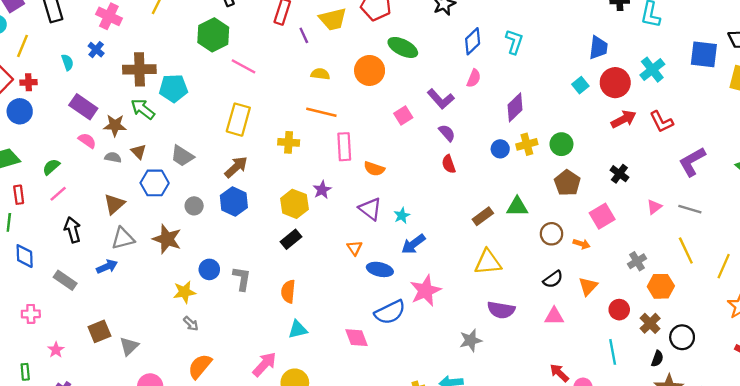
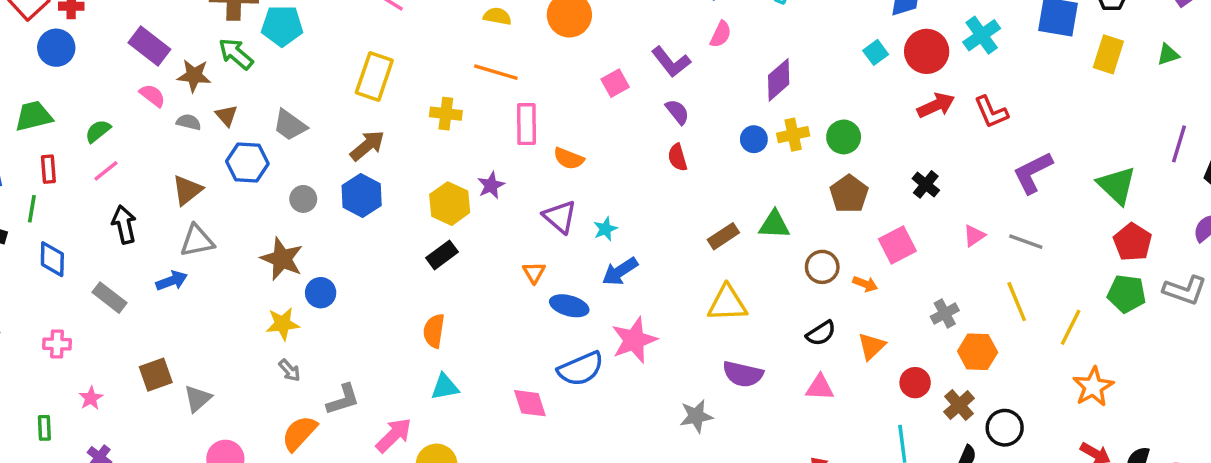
brown star: (167, 239) -> (282, 259), moved
gray L-shape: (242, 279) -> (343, 399), moved, turned 60

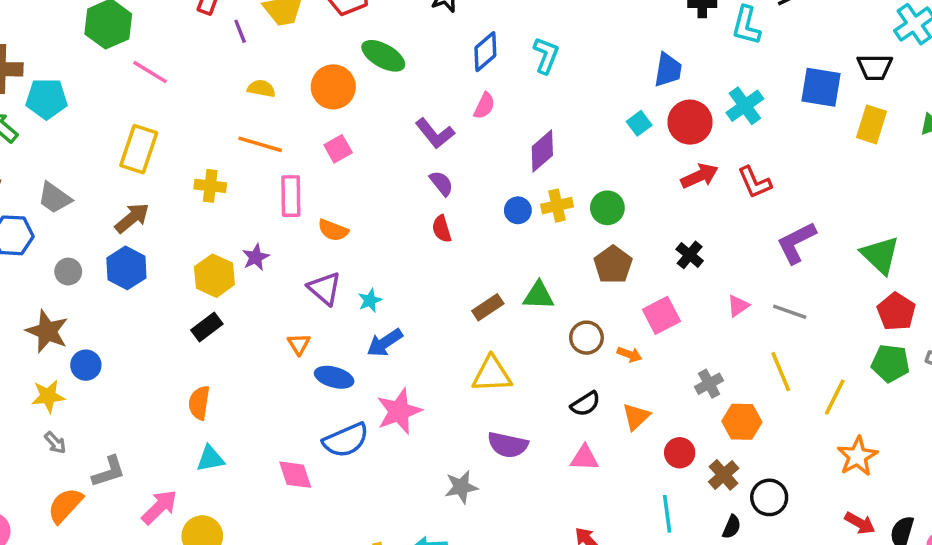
pink square: (615, 83) -> (338, 149), moved

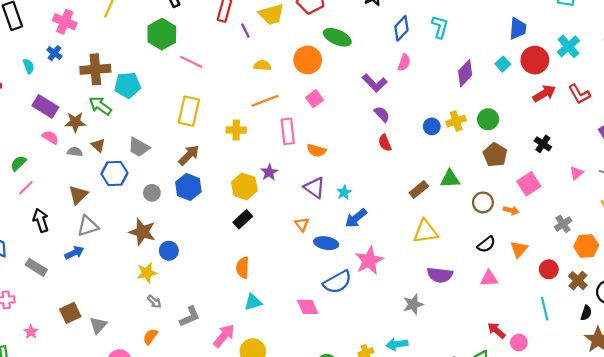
orange line: (260, 144) -> (265, 101), turned -32
purple diamond: (542, 151) -> (465, 73), moved
orange semicircle: (65, 505) -> (150, 337), moved, size x0.7

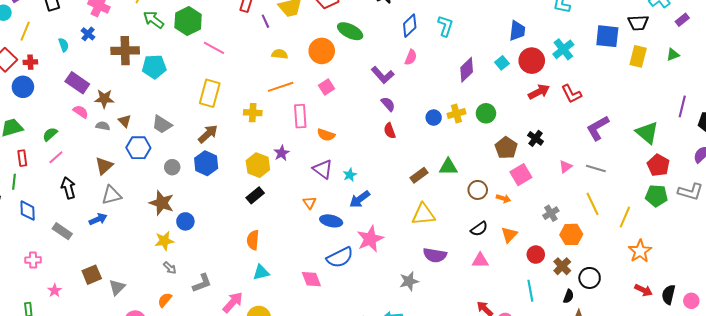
green arrow: (100, 106) -> (154, 20), moved
brown pentagon: (495, 155) -> (506, 148), moved

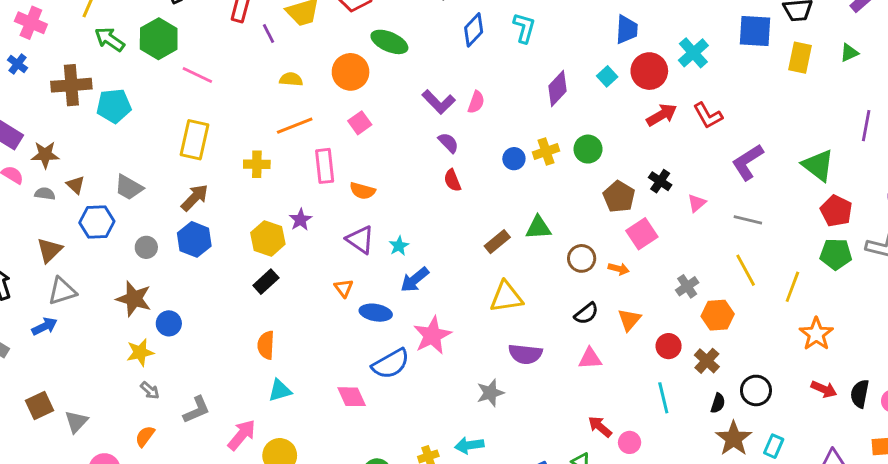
pink semicircle: (411, 57) -> (476, 102), moved
pink triangle: (565, 167) -> (697, 203), moved
black circle: (590, 278) -> (756, 390), moved

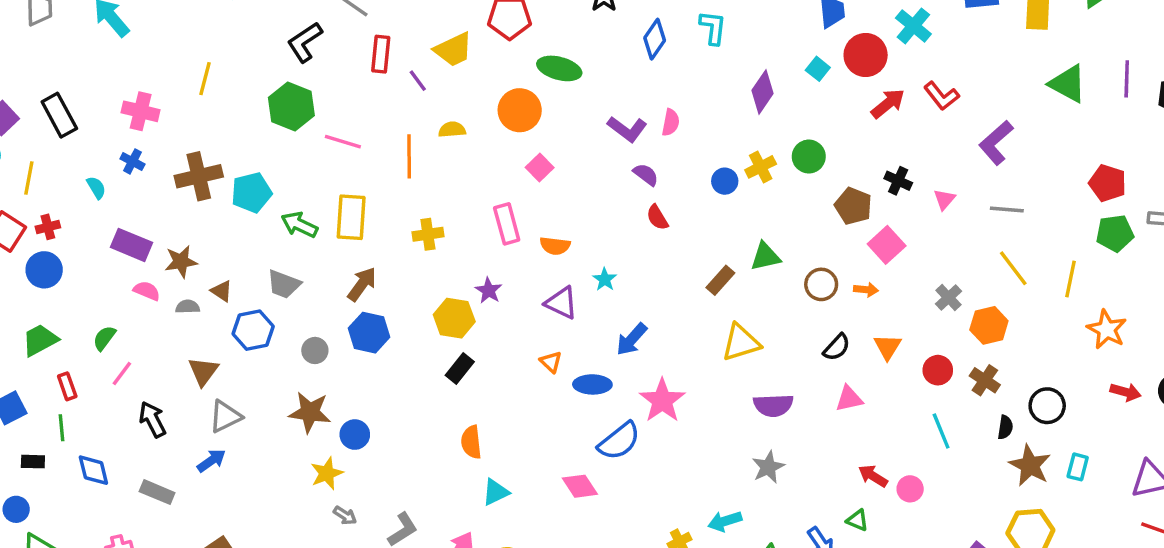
green arrow: (110, 39) -> (299, 225), moved
orange line: (295, 126) -> (409, 156), moved, turned -60
green triangle: (818, 165) -> (1068, 84), moved
cyan star: (399, 246) -> (605, 279), moved
gray star: (490, 393) -> (768, 467), moved

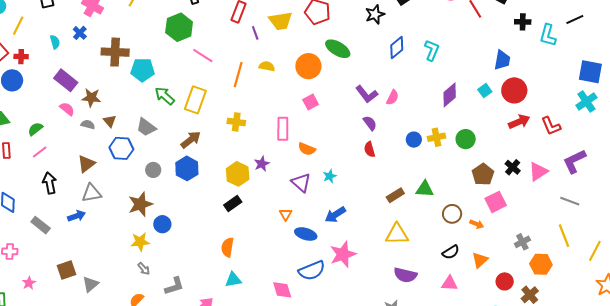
cyan cross: (913, 26) -> (586, 102), moved
pink triangle: (944, 199) -> (538, 172), moved, size x1.5
brown star: (310, 412) -> (140, 204), turned 30

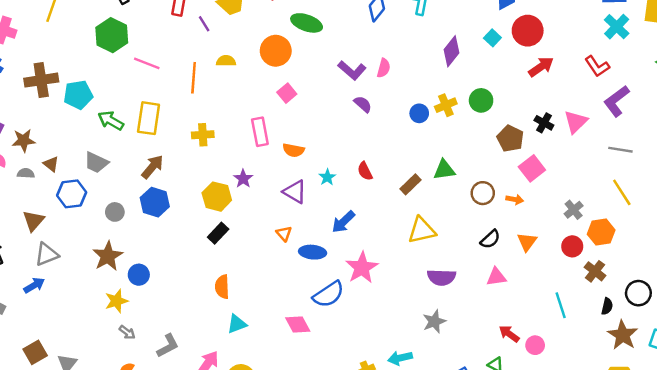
red L-shape: (551, 126) -> (597, 66), moved
red semicircle: (370, 149) -> (365, 171), moved
red circle: (505, 281) -> (572, 246), moved

